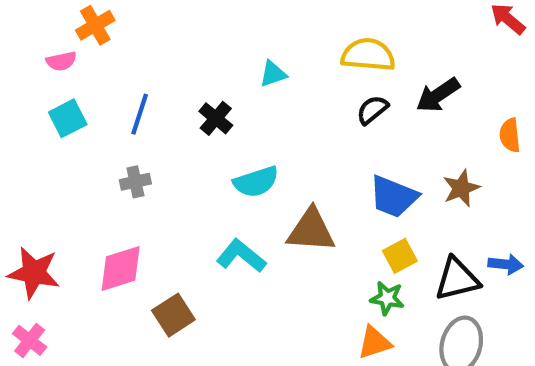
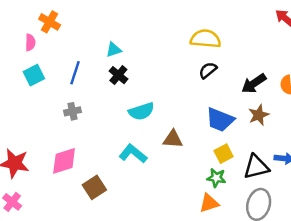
orange cross: (95, 25) -> (50, 22), turned -30
pink semicircle: (61, 61) -> (30, 42), turned -77
cyan triangle: (273, 74) -> (114, 50), moved
black arrow: (438, 95) -> (254, 84), moved
brown triangle: (311, 230) -> (173, 139), size x0.7

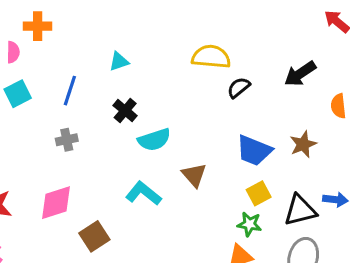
orange cross: (50, 22) -> (38, 26), turned -30
yellow semicircle: (205, 39) -> (211, 57), moved
black cross: (118, 75) -> (125, 111), moved
black arrow: (254, 84) -> (300, 74), moved
brown triangle: (173, 139) -> (194, 175), turned 45

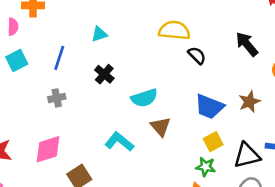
black arrow: (300, 74) -> (247, 44), turned 84
black semicircle: (239, 88) -> (197, 55), turned 84
cyan semicircle: (154, 140) -> (144, 98), moved

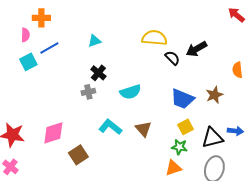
black arrow: (247, 44) -> (196, 49), moved, turned -80
blue line: (59, 58) -> (49, 48), moved, turned 42
gray cross: (57, 98) -> (88, 92), moved
brown triangle: (161, 127) -> (143, 129), moved

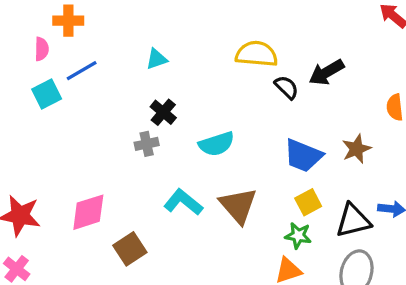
brown triangle: (143, 129) -> (238, 206), size x1.4

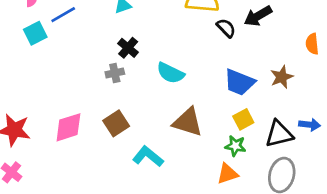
cyan semicircle: (217, 144) -> (170, 73), turned 44
cyan L-shape: (183, 202) -> (148, 156), moved
brown triangle: (238, 206) -> (188, 122), turned -32
brown square: (130, 249) -> (116, 123), moved

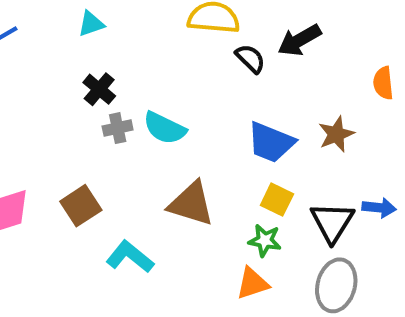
gray cross: (115, 73) -> (118, 128), moved
yellow square: (243, 119) -> (277, 200), turned -36
black triangle: (279, 134) -> (332, 222), turned -44

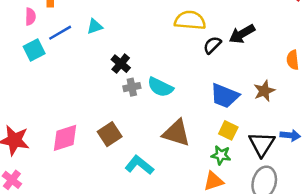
cyan triangle: (91, 24) -> (95, 26), moved
black semicircle: (250, 59) -> (212, 45), turned -90

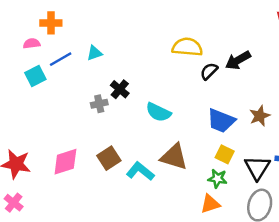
pink semicircle: (30, 17) -> (32, 43), turned -98
gray cross: (132, 87) -> (99, 104), moved
cyan L-shape: (139, 165) -> (140, 171), moved

